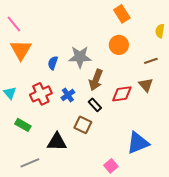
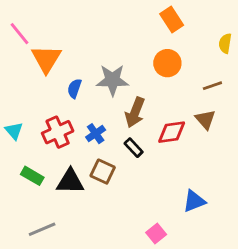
orange triangle: (21, 50) -> (46, 59), moved
brown square: (83, 125) -> (103, 172), moved
black triangle: (57, 142) -> (70, 181), moved
blue triangle: (138, 143) -> (194, 201), size x0.7

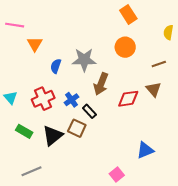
pink line: (20, 34) -> (15, 25), turned -42
orange triangle: (46, 59) -> (35, 44), size x0.7
black rectangle: (134, 148) -> (89, 111), moved
black triangle: (70, 181) -> (53, 136), turned -40

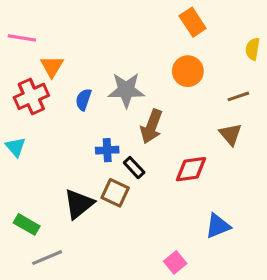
red cross: (43, 99) -> (31, 96), moved
red diamond: (128, 99) -> (191, 169), moved
blue cross: (72, 100) -> (107, 150), turned 32
green rectangle: (24, 131) -> (27, 224), moved

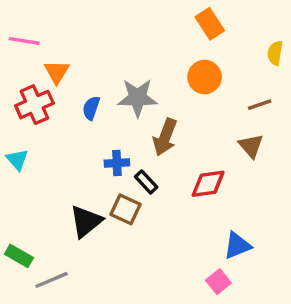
green rectangle: (27, 224) -> (19, 256), moved
pink square: (175, 262) -> (218, 282), moved

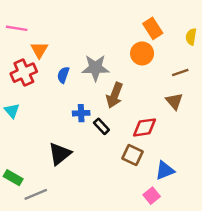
orange rectangle: (210, 24) -> (153, 28), moved
brown square: (126, 209) -> (132, 155), moved

